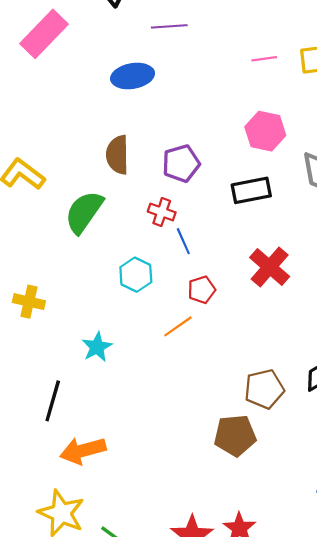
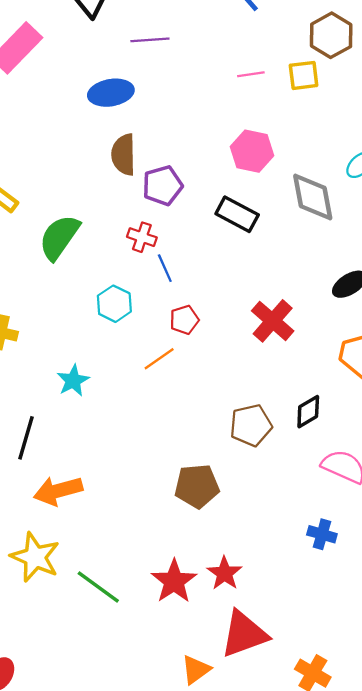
brown semicircle: (117, 155) -> (124, 155), moved
black rectangle: (251, 190) -> (237, 214), turned 39
red cross: (270, 267) -> (273, 321), moved
brown pentagon: (235, 435) -> (197, 486), moved

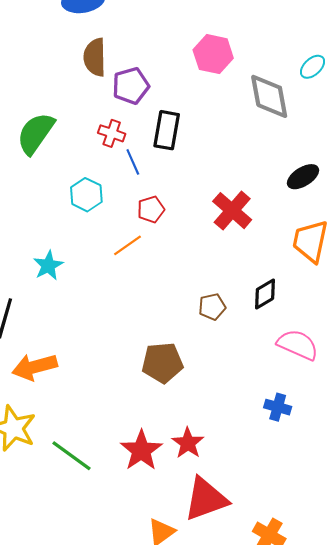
black rectangle: (237, 214) -> (167, 130), moved, turned 72
brown pentagon: (251, 425) -> (212, 307), size x0.7

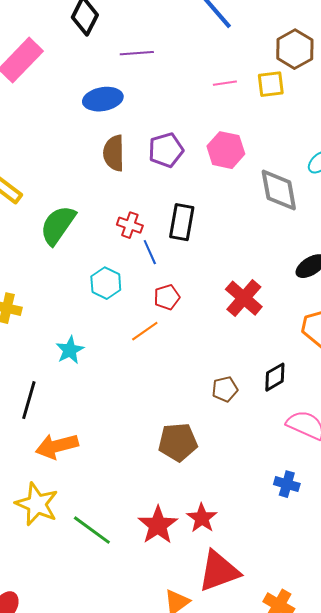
purple pentagon: (131, 86) -> (166, 150), moved

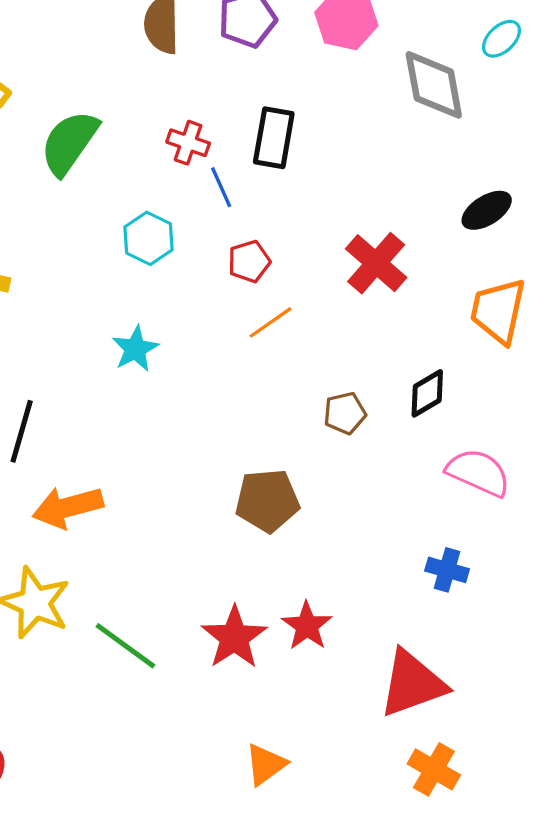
orange line: (145, 331) -> (271, 322), moved
cyan star: (70, 350) -> (135, 349), moved
red triangle: (219, 571) -> (412, 684), moved

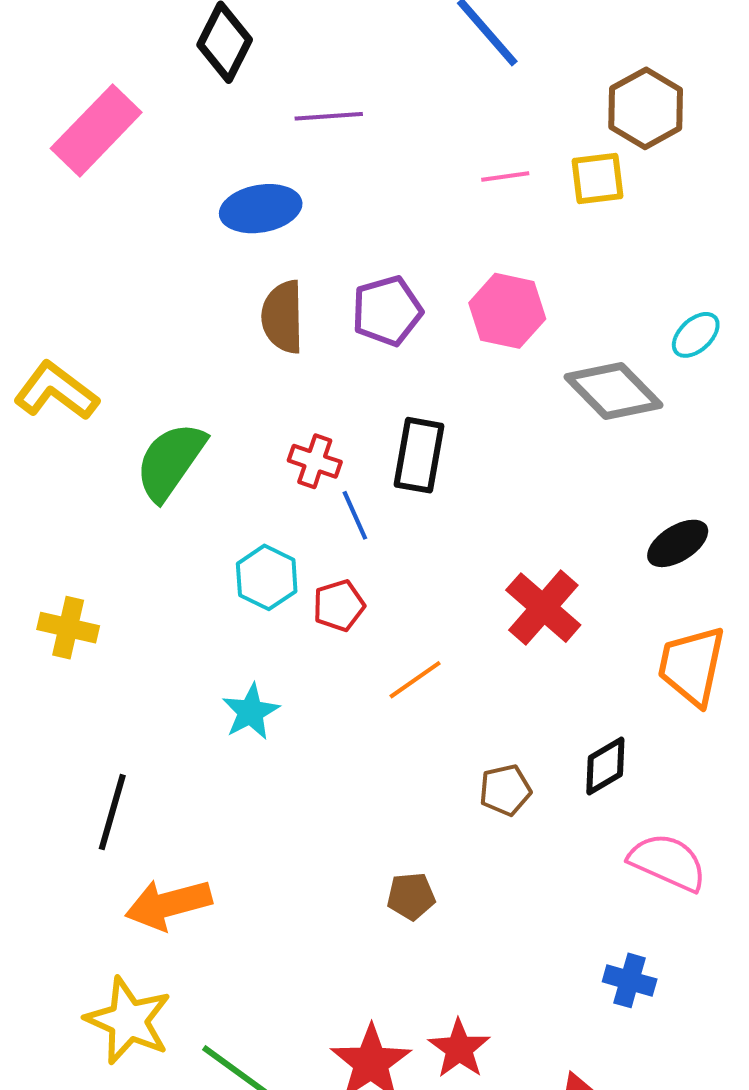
gray diamond: (434, 85) -> (614, 391), turned -34
red pentagon: (249, 261) -> (339, 606), moved
brown pentagon: (267, 501) -> (411, 896), size x0.6

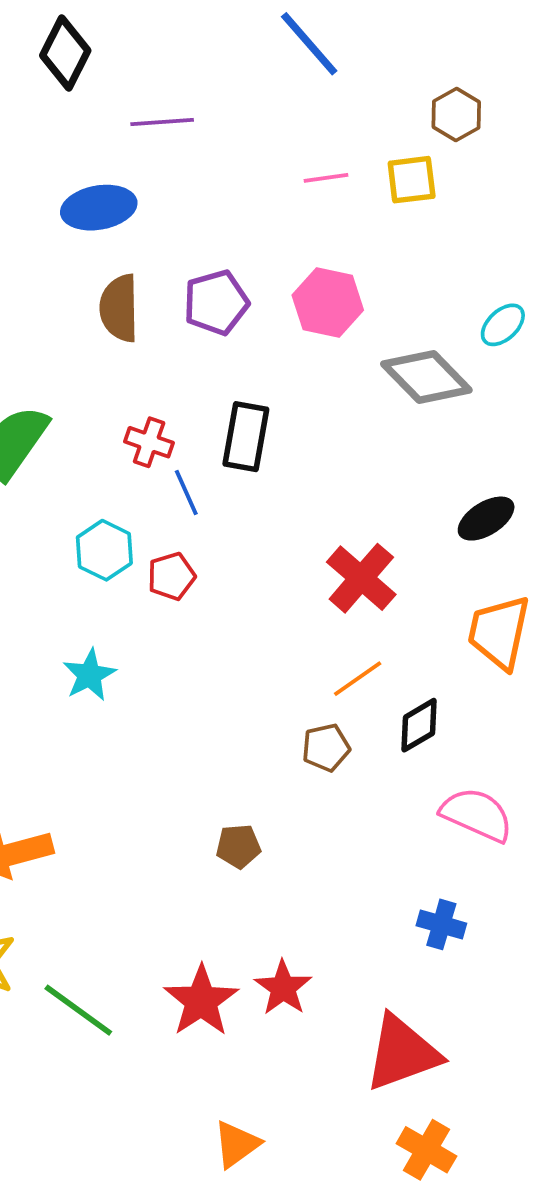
brown hexagon: (646, 108) -> (456, 114), size x0.7
orange line: (415, 680) -> (358, 679), moved

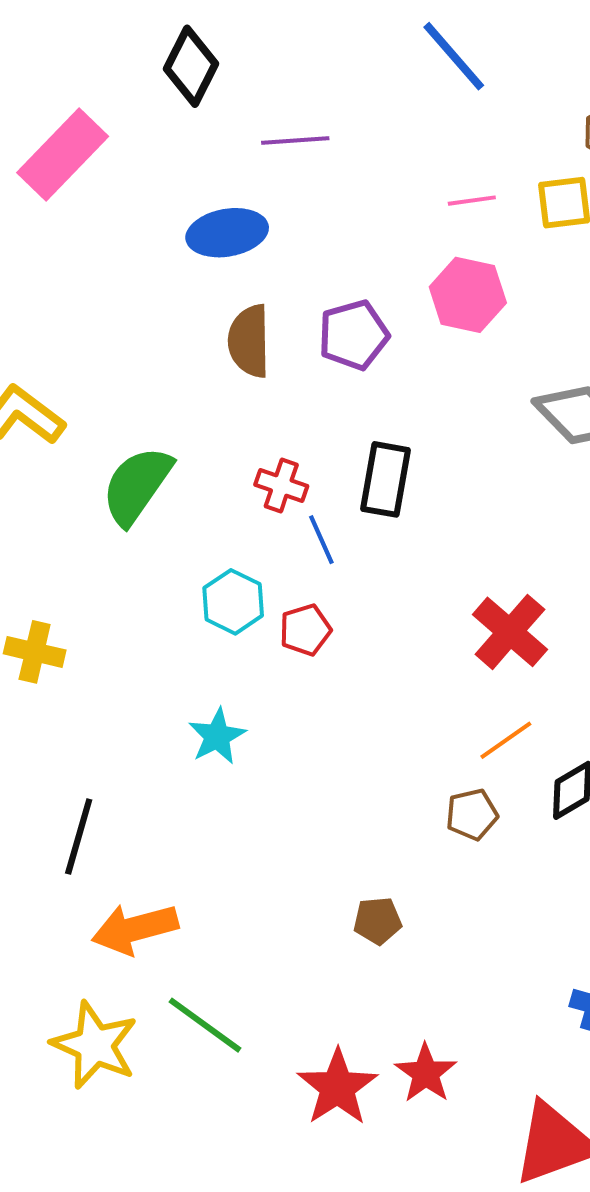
pink hexagon: (328, 303) -> (468, 295), moved
green line: (78, 1010) -> (205, 1025), moved

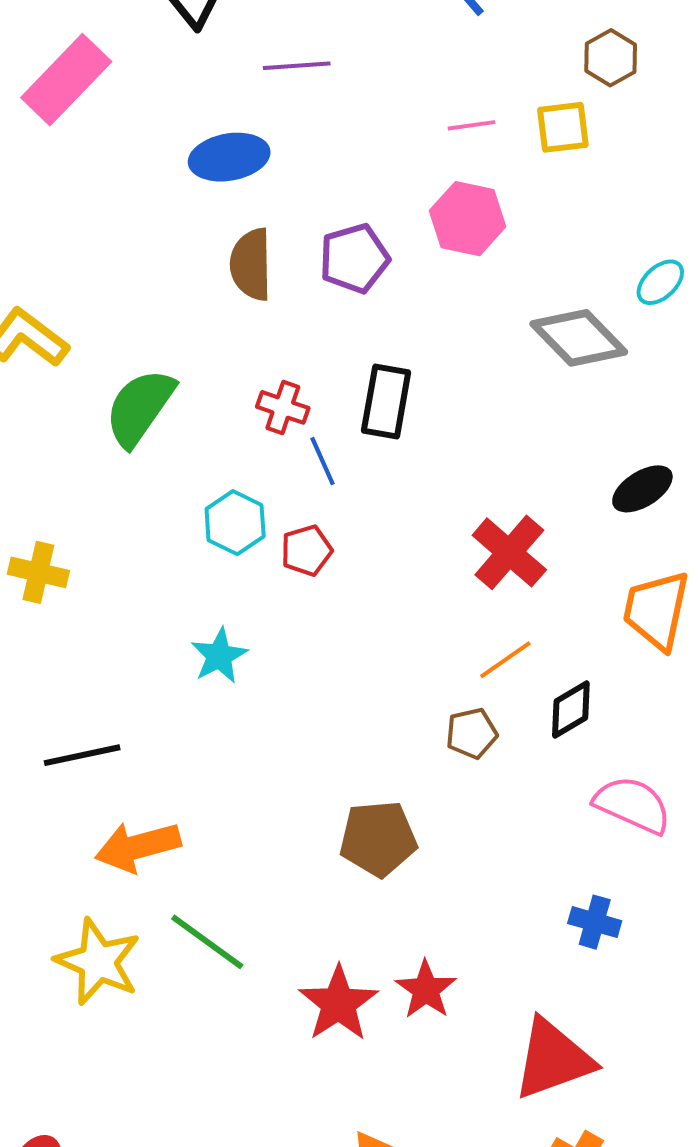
black line: (79, 836) -> (82, 755), turned 62
brown pentagon: (378, 921) -> (378, 839), size x1.6

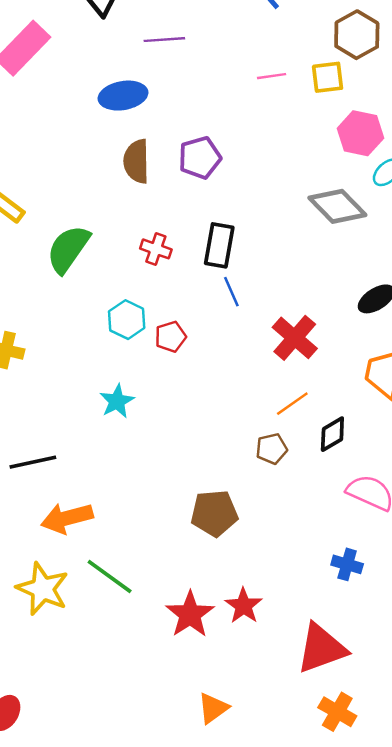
brown hexagon: (611, 58) -> (357, 35), size x1.4
pink hexagon: (468, 219) -> (360, 133), moved
blue line: (323, 461) -> (231, 292), moved

